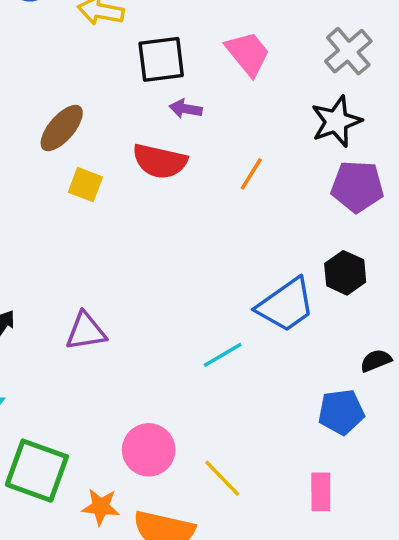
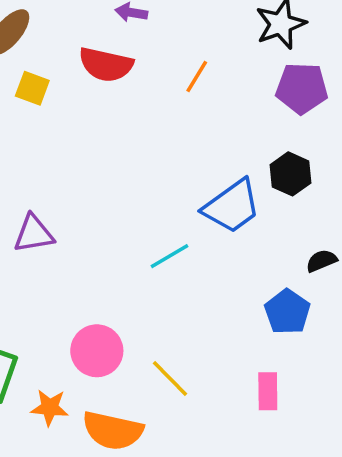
blue pentagon: (341, 412) -> (287, 312), turned -30

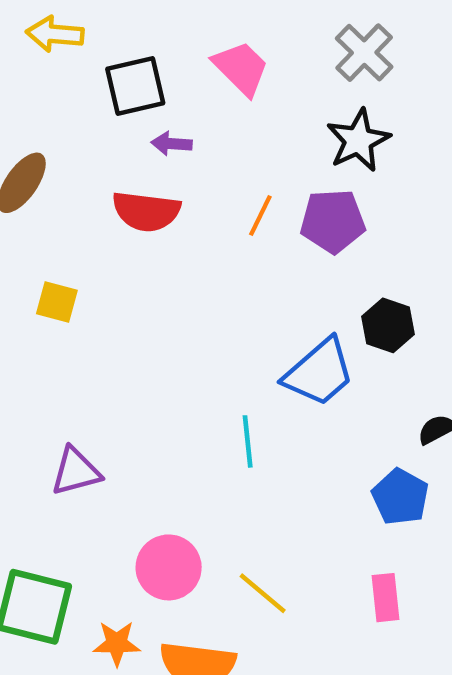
yellow square: (32, 88) -> (57, 302), moved
purple pentagon: (302, 88) -> (333, 221), moved
purple triangle: (34, 234) -> (76, 471), moved
cyan line: (170, 256) -> (248, 441), turned -60

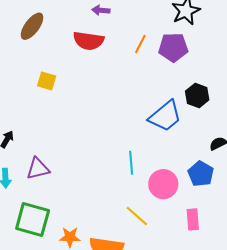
cyan line: (248, 441) -> (131, 163), moved
purple triangle: (76, 471) -> (38, 169), moved
pink circle: (169, 567) -> (163, 184), moved

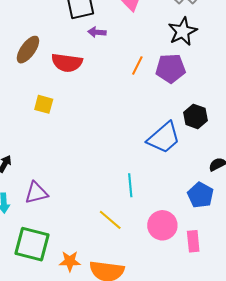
red semicircle: (88, 41) -> (67, 63), moved
pink circle: (163, 184) -> (162, 225), moved
yellow line: (137, 216) -> (110, 220), moved

